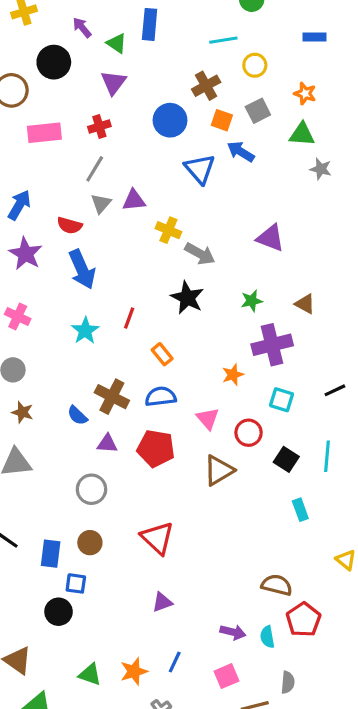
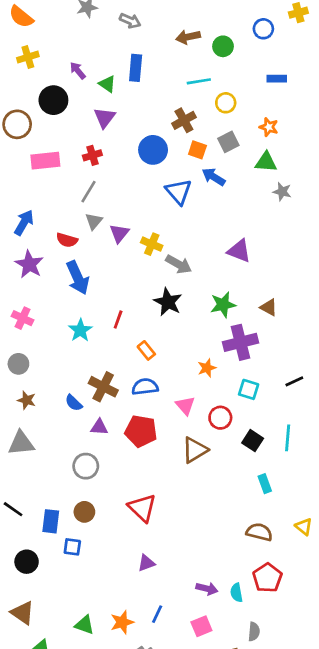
purple triangle: (134, 200) -> (119, 233), moved, turned -45
green star: (252, 301) -> (223, 305), size x1.4
brown semicircle: (277, 585) -> (259, 532), moved
black circle: (59, 612) -> (27, 562), moved

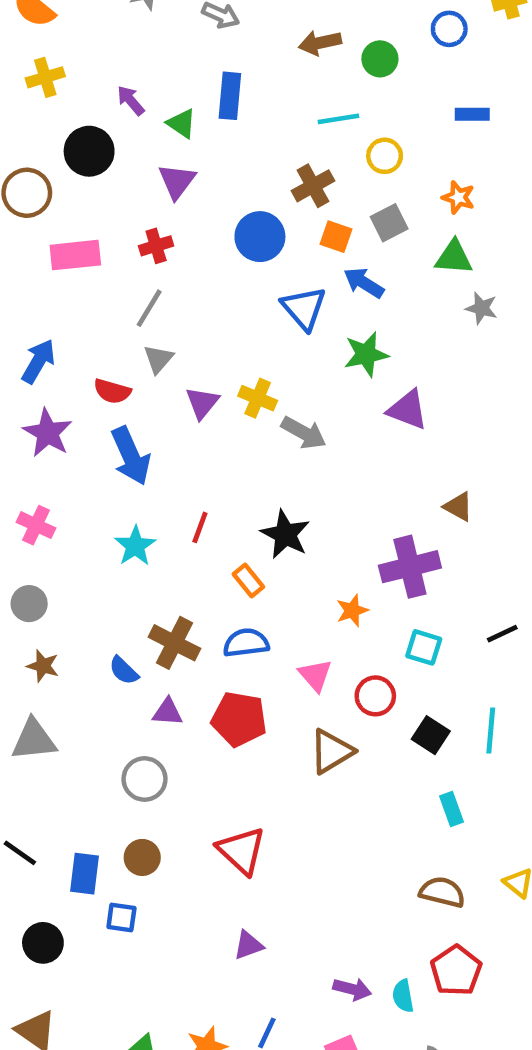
purple triangle: (119, 233) -> (202, 403), moved
black star: (168, 302) -> (285, 534), moved
green star: (223, 305) -> (366, 354), moved

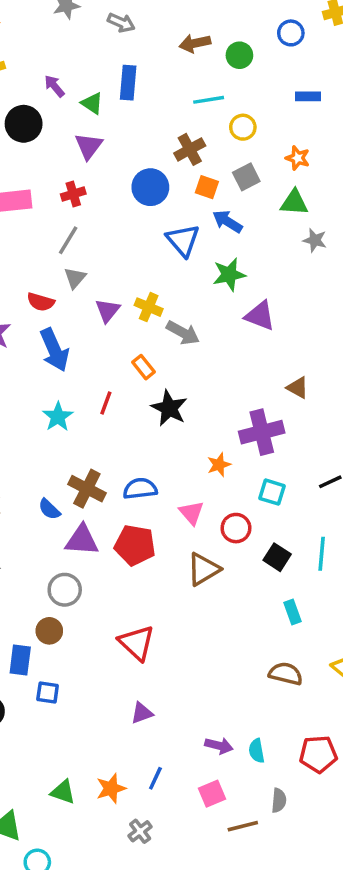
orange rectangle: (248, 581) -> (143, 367), moved
purple triangle: (168, 712) -> (82, 540), size x1.5
brown circle: (142, 857) -> (49, 631), moved
red pentagon: (456, 971) -> (318, 754), moved, turned 30

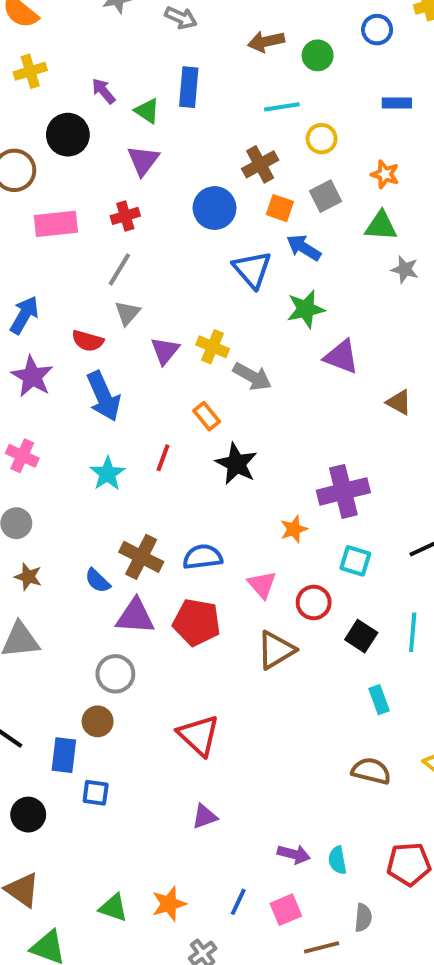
brown triangle: (298, 388) -> (399, 402), moved
blue line: (155, 778) -> (238, 902), moved

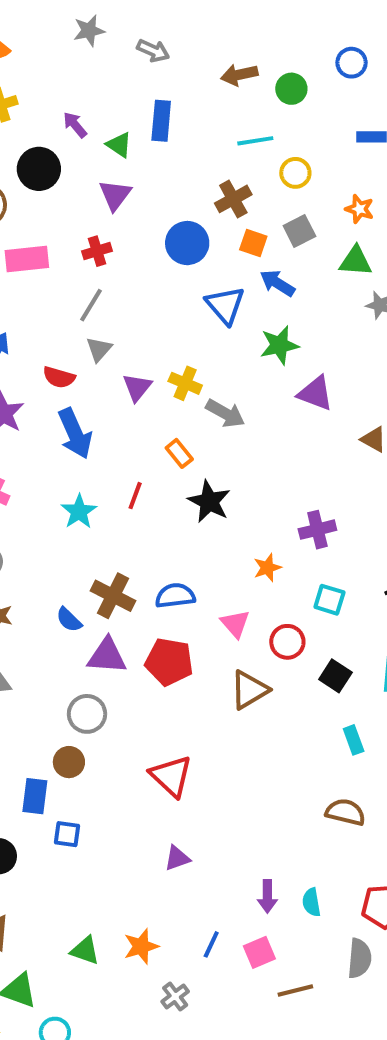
purple cross: (343, 491) -> (317, 530), size x0.7
purple arrow: (294, 854) -> (267, 896), turned 76
gray semicircle: (363, 918) -> (360, 958), moved, size x1.4

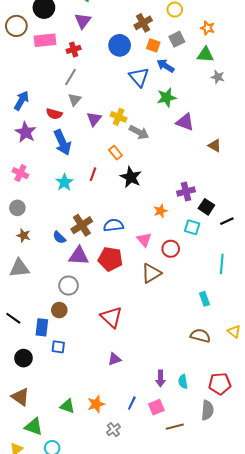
pink rectangle: (27, 259) -> (45, 40), moved
brown cross: (113, 596) -> (82, 225), turned 30
black square: (335, 676) -> (206, 207), moved

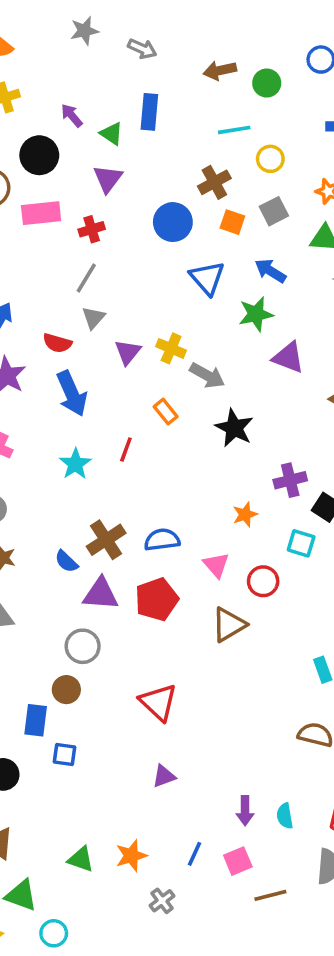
blue arrow: (166, 66) -> (270, 271), moved
black star: (131, 177) -> (234, 428), moved
red pentagon: (110, 259) -> (157, 599), turned -30

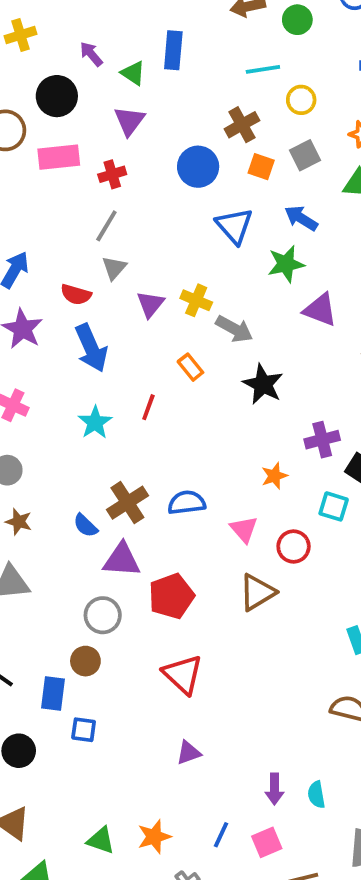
red pentagon: (157, 599) -> (171, 596), moved

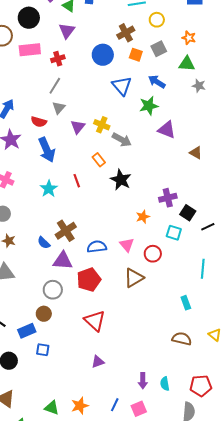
black star: (263, 384) -> (121, 180), moved
red line: (148, 407) -> (77, 181), turned -40
blue semicircle: (187, 503) -> (97, 247), moved
blue rectangle: (53, 693) -> (27, 331), turned 60

